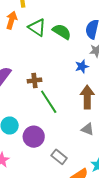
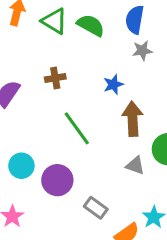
blue star: (82, 66) -> (113, 84), moved
brown cross: (34, 80) -> (55, 78), moved

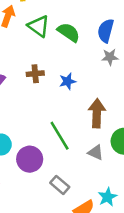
blue star: (113, 84) -> (68, 81), moved
green line: (77, 128) -> (60, 136), moved

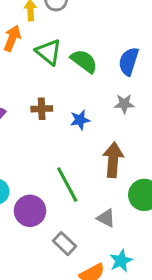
gray star: (110, 57) -> (124, 104), moved
gray triangle: (96, 152) -> (106, 218), moved

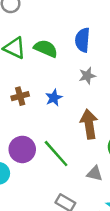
purple circle: (30, 211) -> (22, 149), moved

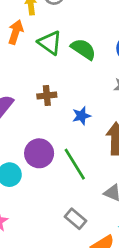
blue star: (54, 98) -> (81, 116), moved

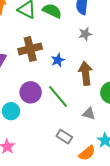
brown cross: (47, 96) -> (30, 49), size x1.6

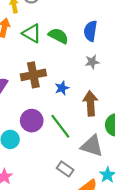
gray triangle: (89, 114) -> (92, 146), size x1.6

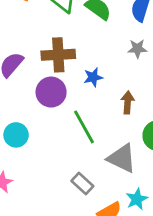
brown arrow: (90, 103) -> (128, 102), size x0.7
purple circle: (32, 121) -> (51, 92), moved

